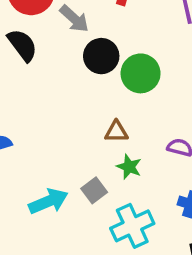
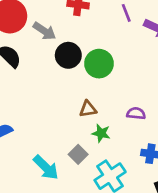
cyan arrow: (48, 201) -> (46, 167), turned 76

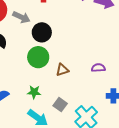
green circle: (99, 64) -> (38, 57), moved
green star: (101, 133) -> (34, 92), moved

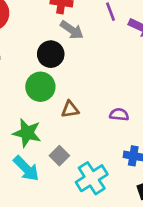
gray arrow: (21, 17) -> (72, 30), moved
green star: (34, 92) -> (27, 133), size x1.5

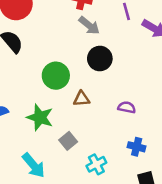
black circle: (51, 54) -> (100, 59), moved
cyan arrow: (26, 169) -> (34, 165), moved
cyan cross: (92, 178) -> (96, 164), size x0.7

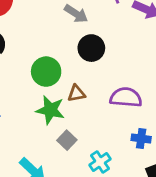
purple semicircle: (127, 107) -> (126, 97), size x1.6
green star: (40, 117) -> (50, 110), moved

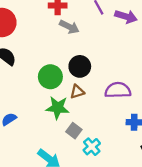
black circle: (91, 48) -> (80, 66), moved
cyan cross: (100, 162) -> (92, 147), moved

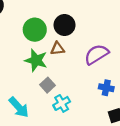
purple semicircle: (118, 90) -> (96, 54), turned -40

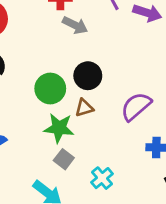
gray square: (48, 85) -> (64, 159), moved

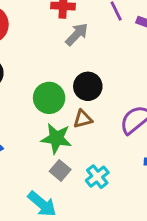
gray arrow: (75, 25) -> (77, 34), turned -75
cyan cross: (102, 178) -> (97, 177), moved

